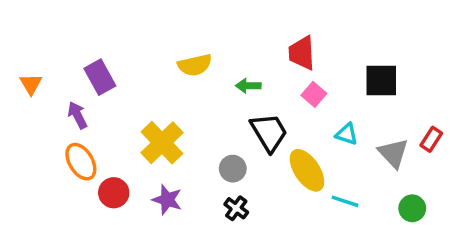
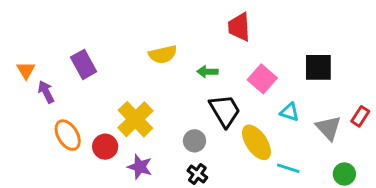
red trapezoid: (302, 53) -> (239, 27), moved
pink square: (314, 94) -> (262, 79), size x1.4
purple arrow: (77, 115) -> (46, 92), moved
red circle: (114, 193) -> (105, 147), moved

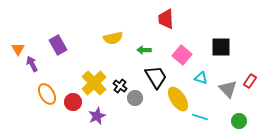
purple star: (140, 167) -> (97, 116), turned 30
black cross: (197, 174) -> (120, 86), moved

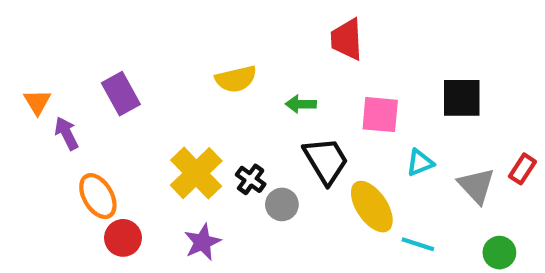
pink square: (182, 55) -> (380, 115), turned -36
cyan triangle: (201, 78) -> (420, 163), turned -40
red circle: (73, 102) -> (123, 238), moved

